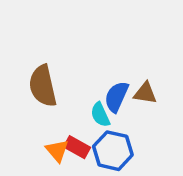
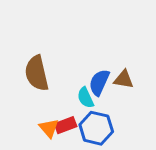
red rectangle: (77, 147) -> (66, 125), turned -50

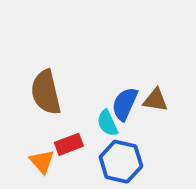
red rectangle: (66, 125) -> (69, 144), moved
orange triangle: (49, 128) -> (42, 162), moved

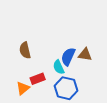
brown semicircle: (46, 92) -> (25, 50), size x0.7
orange triangle: (42, 162) -> (23, 88), turned 32

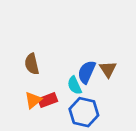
brown triangle: (85, 55) -> (108, 69), turned 48
orange triangle: (23, 88) -> (33, 100), moved

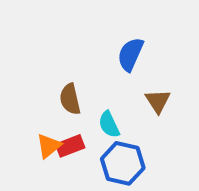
brown semicircle: (32, 64) -> (70, 99), moved
blue semicircle: (87, 72) -> (130, 54), moved

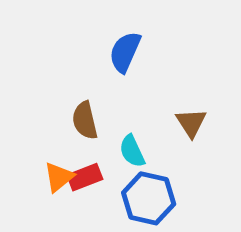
blue semicircle: (130, 54) -> (125, 52), moved

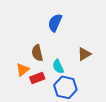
brown triangle: (191, 123) -> (84, 54), turned 32
orange triangle: (59, 177) -> (23, 70), moved

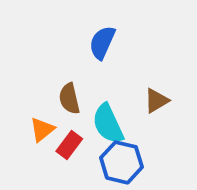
cyan semicircle: (58, 67) -> (108, 124), size x1.5
red rectangle: (37, 78) -> (69, 145), turned -32

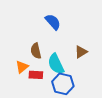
blue semicircle: (102, 43) -> (53, 22), turned 114
red rectangle: (69, 145) -> (36, 75), turned 56

